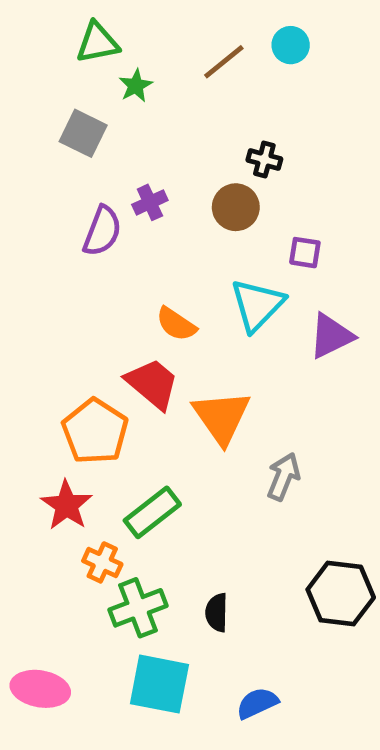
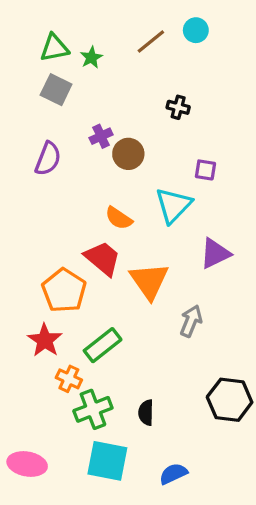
green triangle: (97, 43) -> (54, 48), moved
brown circle: (236, 207) -> (128, 154), moved
purple semicircle: (102, 231) -> (48, 159), moved
purple triangle: (331, 336) -> (215, 254), moved

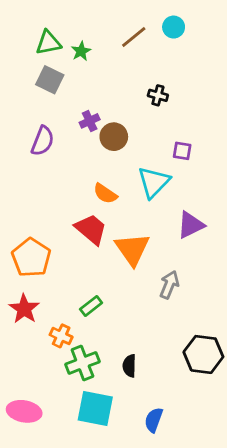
orange pentagon: (64, 290) -> (31, 258), moved
red star: (45, 340) -> (24, 309), moved
green rectangle: (103, 345) -> (91, 306), size x0.7
blue semicircle: (173, 474) -> (154, 420), turned -45

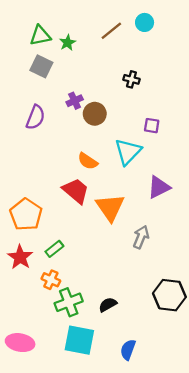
green rectangle: (91, 306) -> (54, 249), moved
black semicircle: (129, 366) -> (108, 305), turned 60

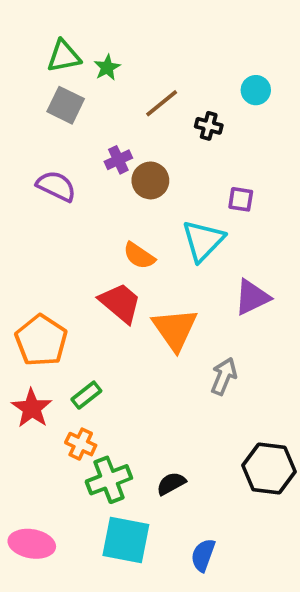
cyan circle: (145, 22) -> (256, 90), moved
brown line: (111, 31) -> (162, 103), moved
purple semicircle: (35, 117) -> (56, 186), turned -85

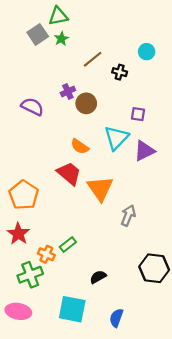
green triangle: (64, 56) -> (58, 16), moved
gray square: (66, 105) -> (38, 34), moved, turned 30
purple triangle: (252, 297) -> (144, 151), moved
green rectangle: (86, 395) -> (68, 245), moved
green cross: (109, 480) -> (30, 275), moved

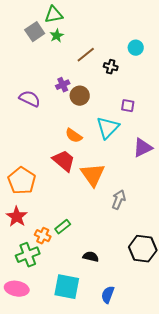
purple triangle: (144, 151) -> (143, 148), moved
black semicircle: (98, 277) -> (91, 257), turned 42

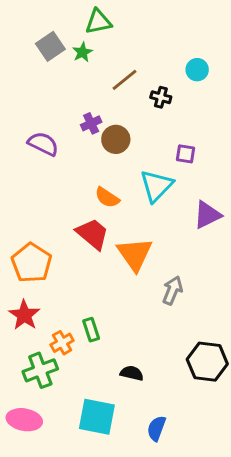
green triangle: (54, 15) -> (98, 22), moved
green rectangle: (63, 227) -> (91, 330), turned -70
orange cross: (43, 236) -> (62, 343), turned 35

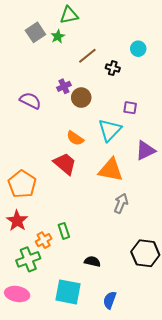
orange triangle: (135, 254) -> (111, 170), moved, turned -44

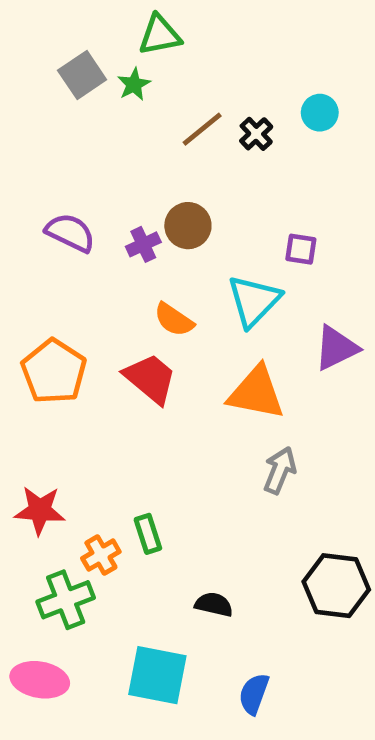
black cross: (113, 68) -> (256, 134), moved, turned 32
purple cross: (64, 86) -> (143, 244), moved
orange pentagon: (22, 184) -> (54, 371), moved
red star: (17, 221) -> (40, 510), turned -30

